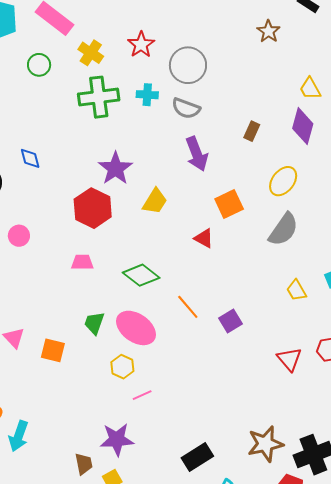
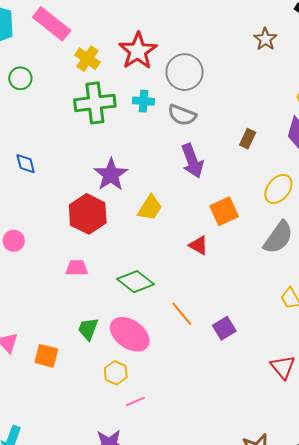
red star: (141, 45) -> (138, 51), size x1.4
green circle: (39, 65) -> (20, 78), moved

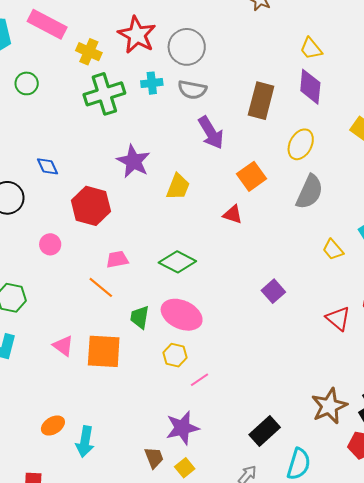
brown rectangle: (248, 139) -> (261, 101), size x1.8
red hexagon: (88, 214) -> (91, 206), moved
orange line: (182, 314) -> (101, 287), moved
orange square: (46, 356) -> (104, 351), size x1.5

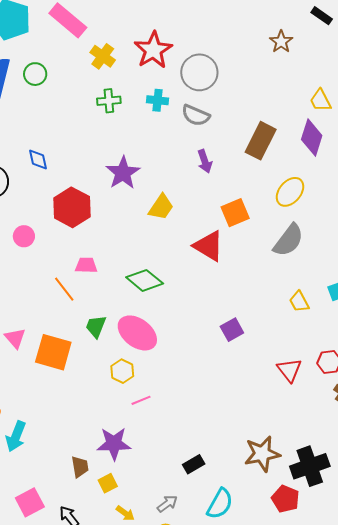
green cross: (104, 94) -> (109, 101), size x0.6
purple arrow: (211, 133) -> (205, 161), size x0.7
red triangle: (233, 214) -> (209, 246), size x1.6
black rectangle: (265, 431) -> (194, 464), size x0.7

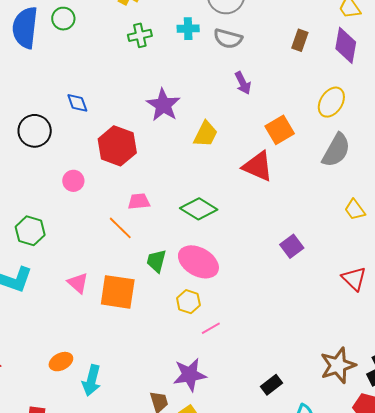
brown rectangle: (261, 141) -> (300, 40), moved, size x0.6

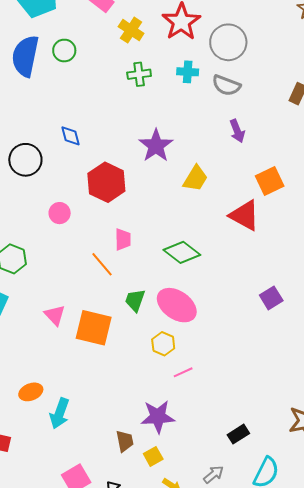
pink trapezoid: (139, 201) -> (123, 239), turned 90

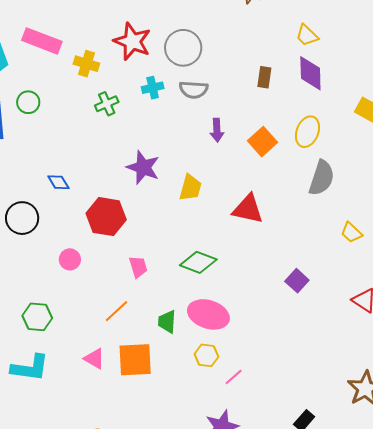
purple arrow: (237, 131) -> (217, 130), turned 35
orange square: (270, 181) -> (262, 142), moved
orange line: (102, 264) -> (116, 311), moved, turned -76

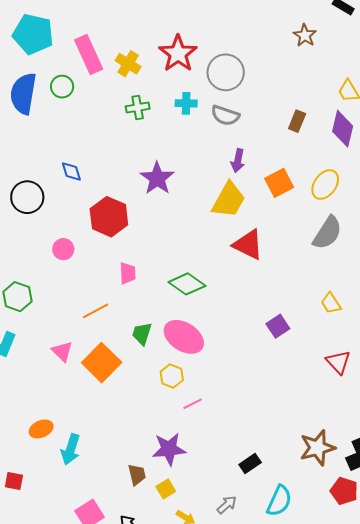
pink rectangle: (42, 41) -> (89, 55), moved, turned 30
yellow trapezoid: (190, 188) -> (229, 200), moved, size x1.4
yellow trapezoid: (351, 233) -> (331, 303), moved
orange square: (135, 360) -> (102, 363), turned 33

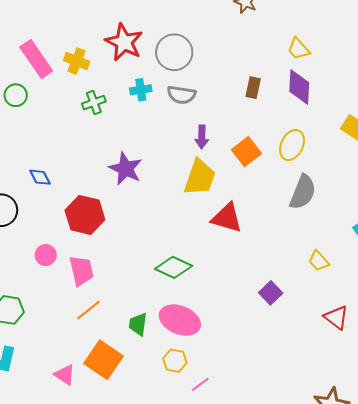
pink trapezoid: (128, 273) -> (81, 271), moved, size x1.4
pink triangle: (62, 351) -> (65, 375), moved

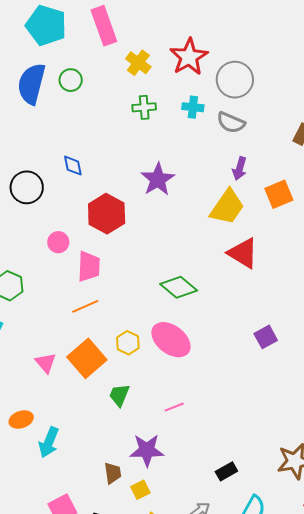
pink rectangle: (36, 59) -> (104, 26), moved
green trapezoid: (138, 324) -> (119, 395), moved
yellow hexagon: (175, 361) -> (128, 343), moved

